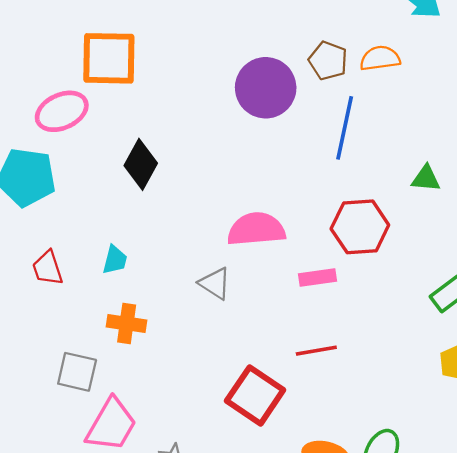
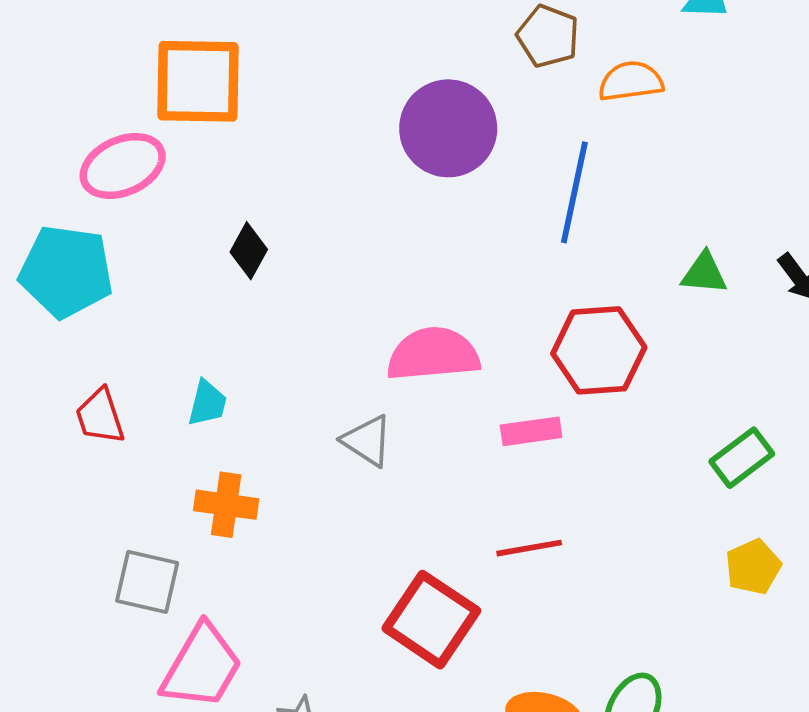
brown pentagon: (328, 61) -> (548, 36), moved
black diamond: (141, 164) -> (249, 251), size x0.7

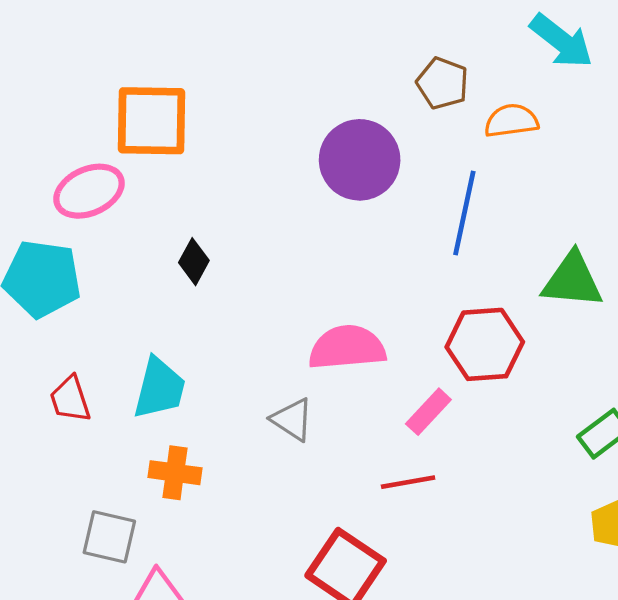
green triangle: (704, 273) -> (572, 280), size x1.6
cyan trapezoid: (207, 403) -> (159, 388), size x1.6
pink rectangle: (531, 431) -> (428, 412), turned -39
red line: (529, 548) -> (408, 482), moved

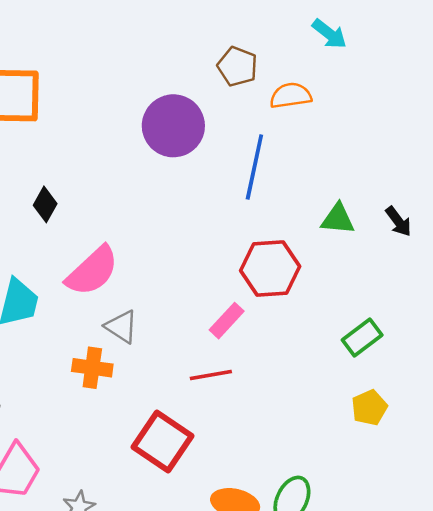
cyan arrow: (561, 41) -> (329, 34), size x0.7
green triangle: (572, 280) -> (338, 219), size x0.7
pink semicircle: (347, 348) -> (92, 271), moved, turned 142
orange cross: (175, 473) -> (92, 368), moved

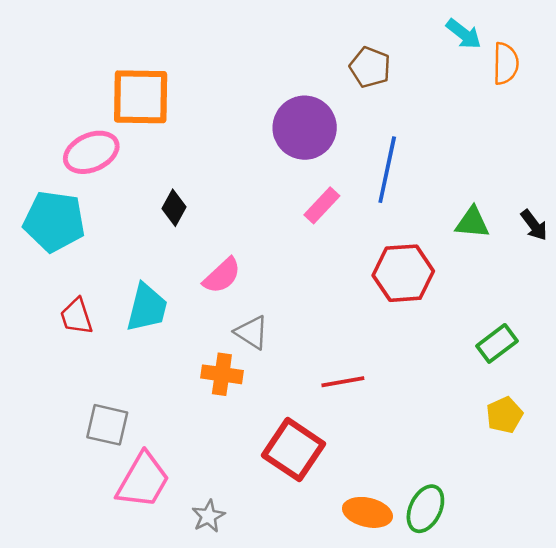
orange semicircle: (291, 96) -> (506, 64), moved, turned 99
pink semicircle: (92, 271) -> (222, 276), size x0.7
pink rectangle: (227, 321) -> (322, 205), moved

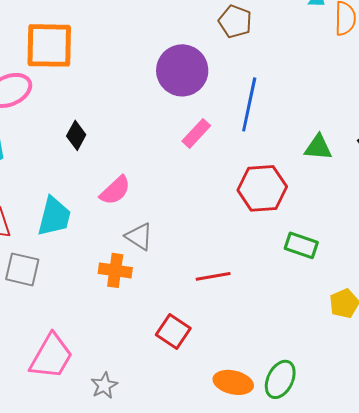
green rectangle: (497, 343) -> (301, 245), moved, turned 56
gray square: (107, 425) -> (22, 269), moved
red square: (294, 450) -> (173, 331), size x0.7

